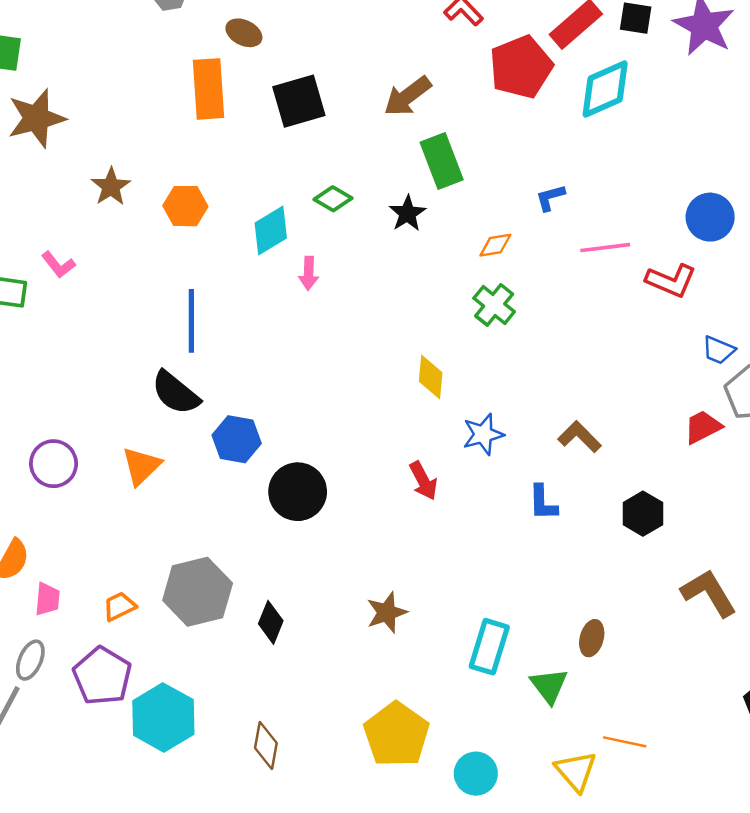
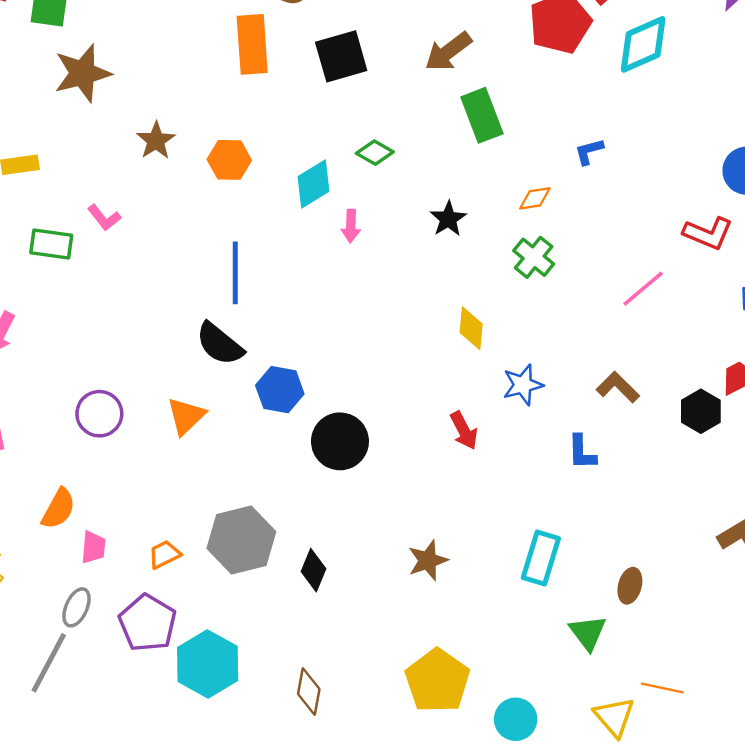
black star: (407, 213) -> (448, 219), moved
pink line: (605, 248) -> (643, 289), moved, turned -33
black hexagon: (643, 514) -> (701, 411), moved
cyan rectangle: (489, 647) -> (541, 558), moved

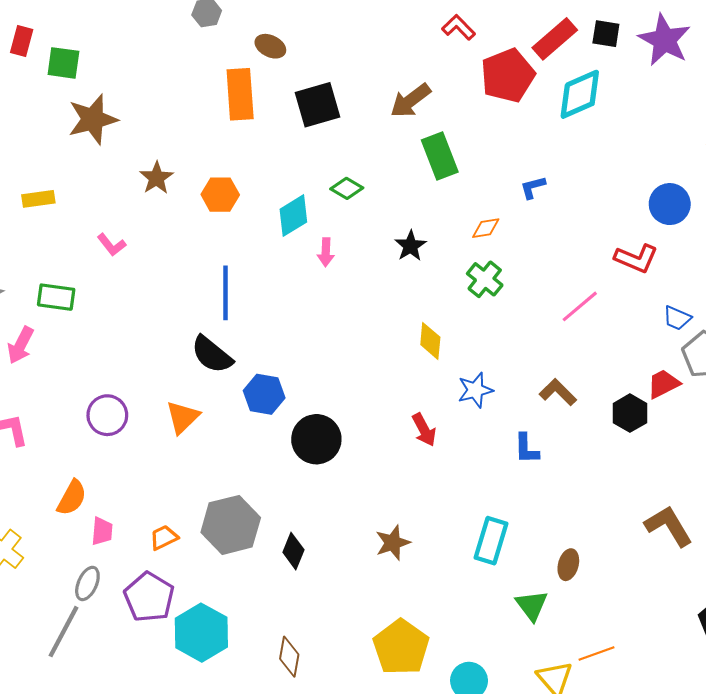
green rectangle: (51, 244) -> (56, 297), moved
orange line: (662, 688) -> (597, 654), turned -32

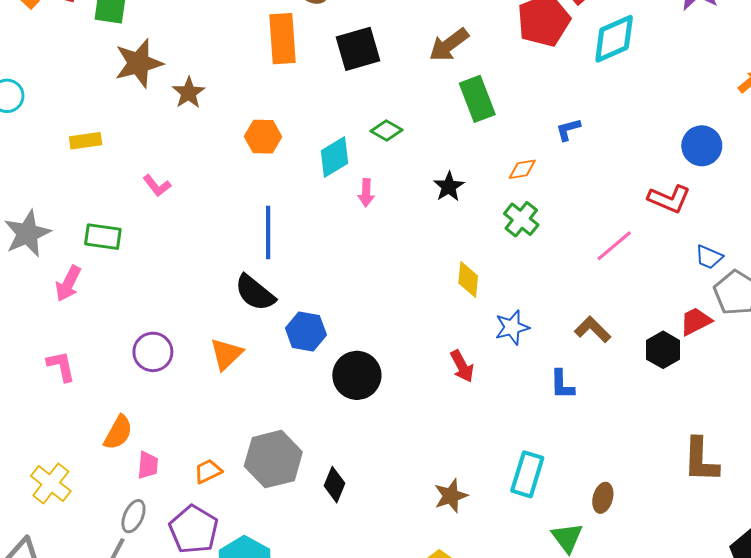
brown star: (156, 178) -> (189, 93), moved
brown L-shape: (669, 526) -> (701, 460), turned -147
brown star: (393, 543) -> (451, 496), moved

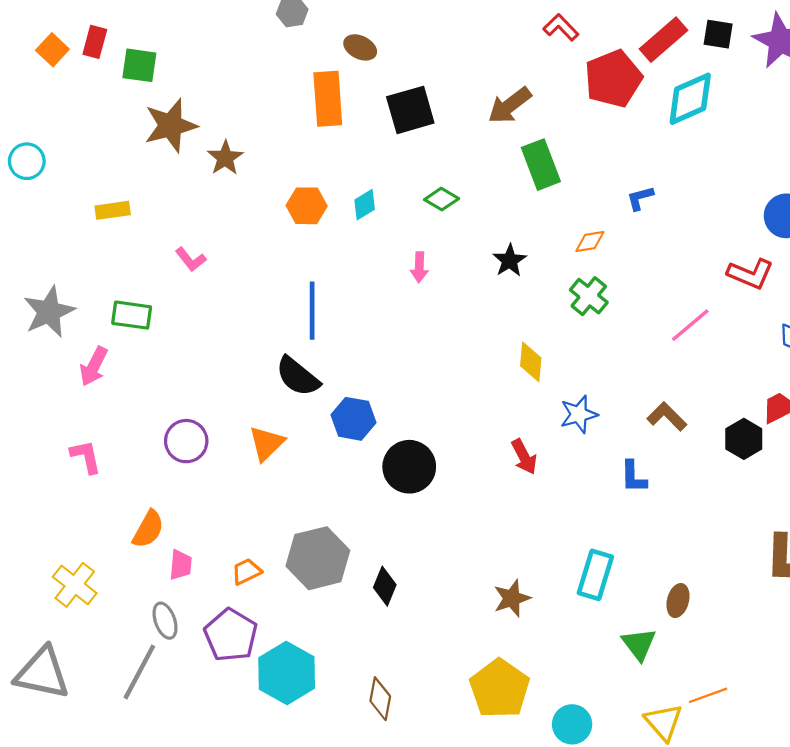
cyan diamond: (334, 157) -> (365, 205), moved, size x0.7
gray ellipse: (133, 516) -> (165, 621), turned -44

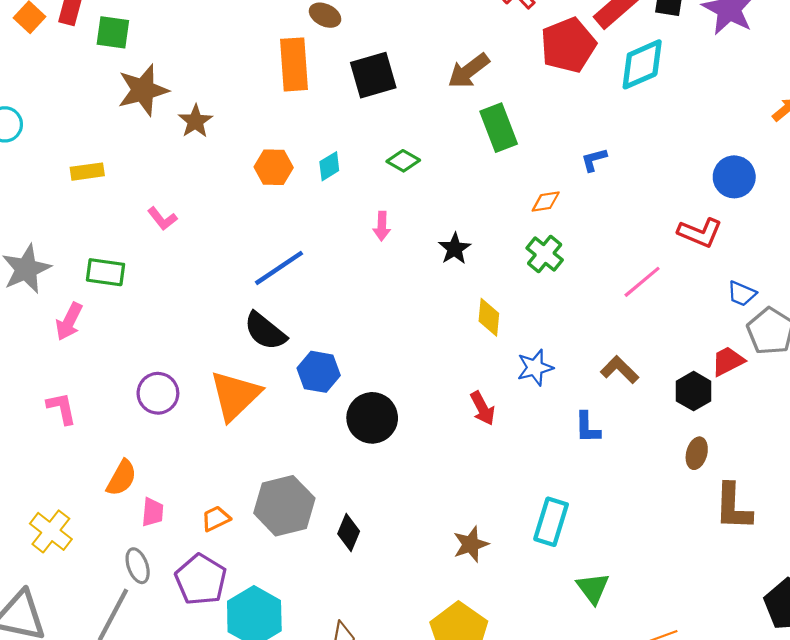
black star: (510, 260) -> (455, 249), moved
blue line: (312, 311) -> (279, 268), turned 56
orange triangle: (267, 443) -> (235, 395), size x1.5
brown ellipse: (678, 601) -> (697, 453), moved

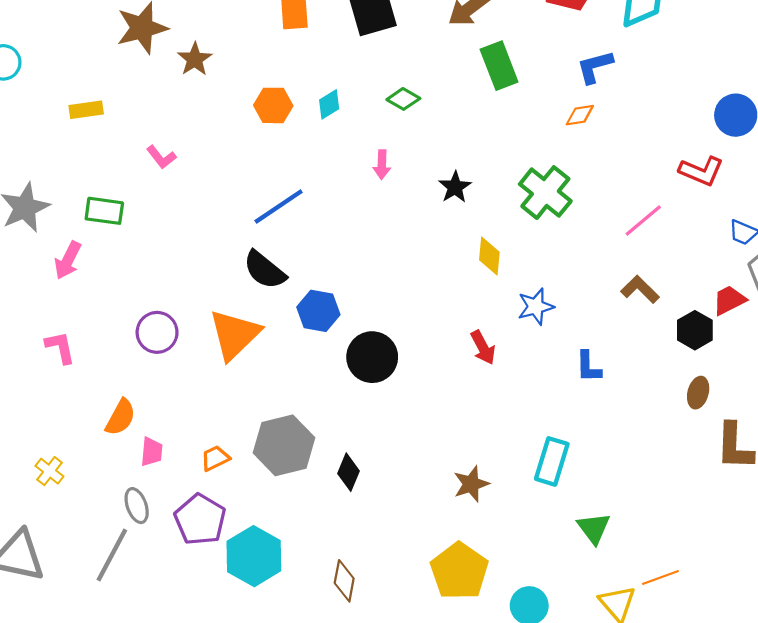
blue L-shape: (594, 160) -> (595, 67), moved, size x1.4
orange diamond: (546, 202) -> (580, 115), moved
green cross: (545, 254) -> (545, 193), size x1.4
brown L-shape: (620, 370) -> (640, 289), moved
yellow cross: (51, 531) -> (49, 471), size x0.7

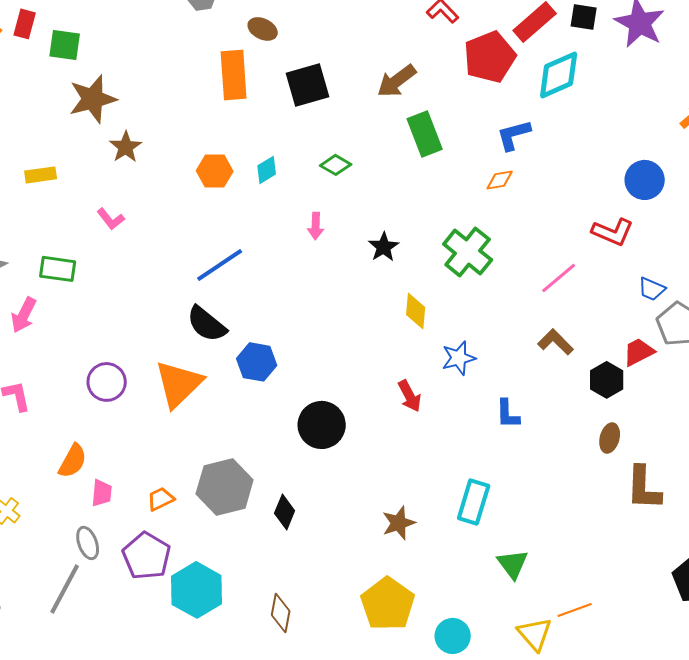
brown star: (195, 59) -> (126, 147), moved
black circle: (372, 357) -> (322, 425), moved

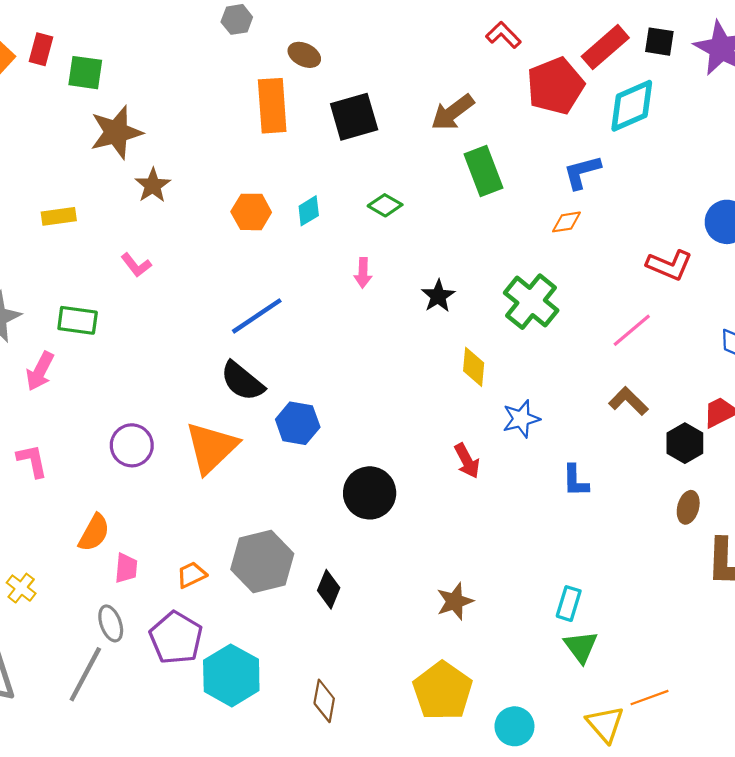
red L-shape: (613, 232) -> (669, 265), moved
cyan rectangle: (474, 502) -> (569, 604), moved, size x0.7

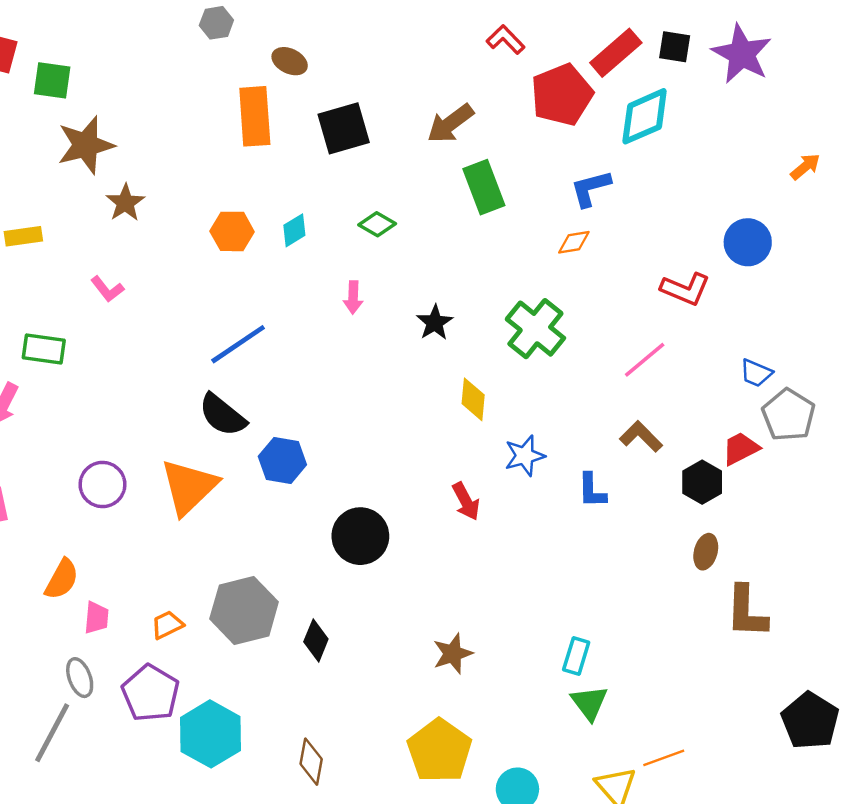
blue L-shape: (575, 481) -> (592, 491), moved

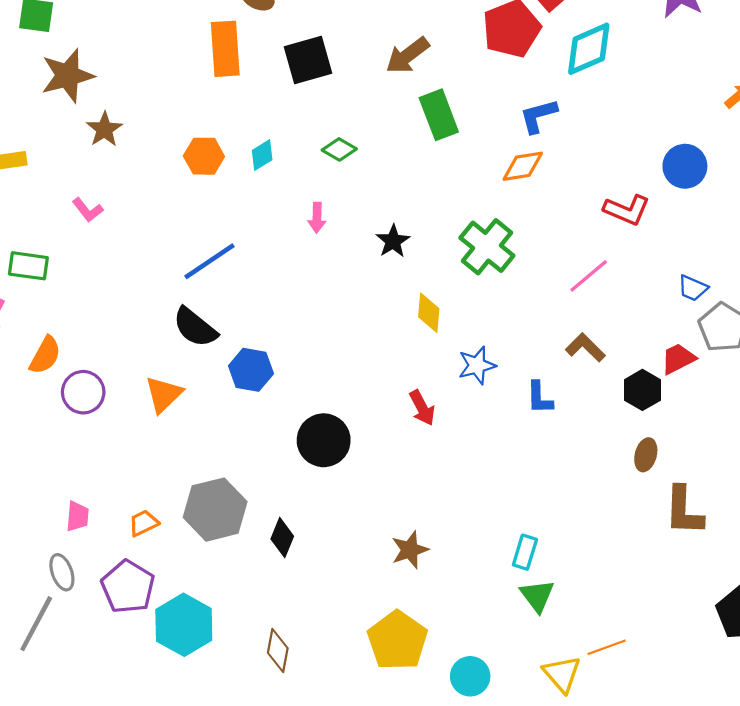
orange diamond: (574, 242) -> (523, 166), size x1.4
orange triangle: (189, 487) -> (164, 394), size x0.7
orange semicircle: (62, 579) -> (45, 355), moved

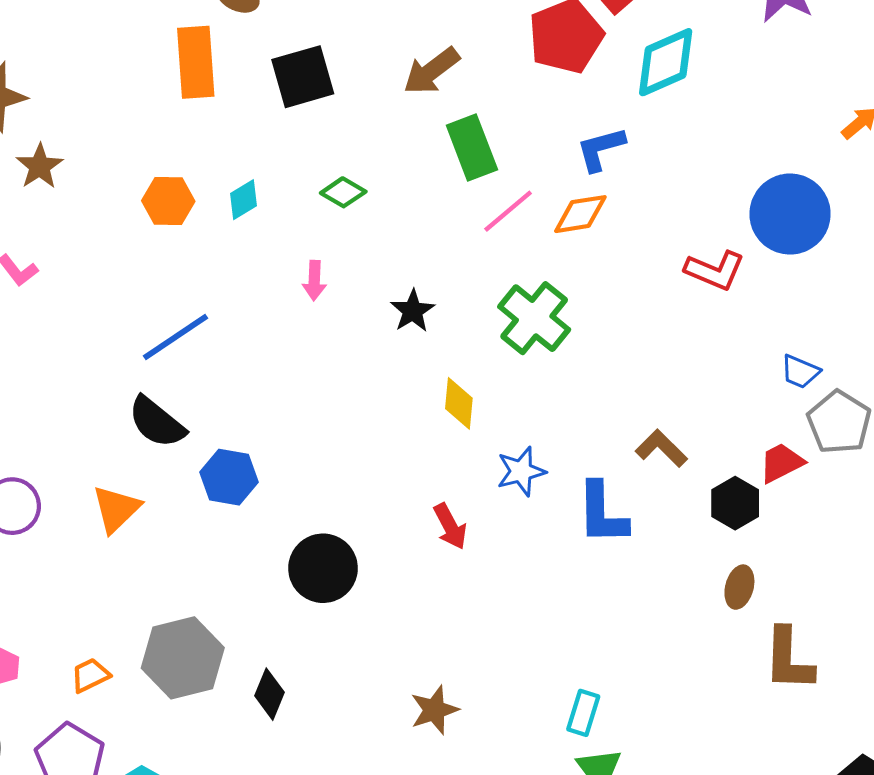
blue circle: (685, 166) -> (790, 214), size x1.4
pink line: (589, 276) -> (508, 211), moved
blue L-shape: (540, 398) -> (602, 513), size x1.5

